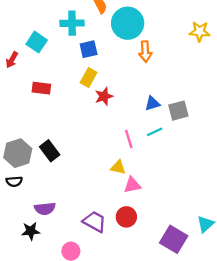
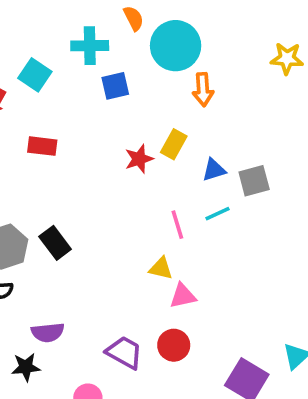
yellow rectangle: (89, 78) -> (174, 144), moved

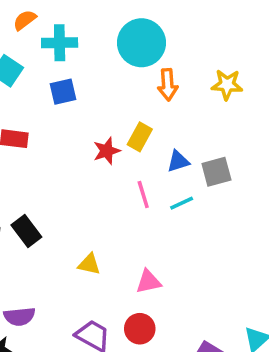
orange semicircle: (134, 18) -> (25, 20), moved, turned -100
yellow star: (287, 58) -> (227, 85), moved
blue square: (115, 86) -> (63, 92), moved
pink line: (177, 225) -> (143, 194), moved
yellow triangle: (161, 268) -> (89, 264), moved

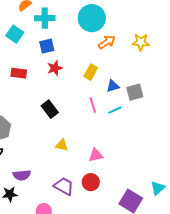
orange arrow: (168, 85) -> (107, 42), turned -120
red star: (107, 151) -> (55, 68), moved
black rectangle: (26, 231) -> (50, 109), moved

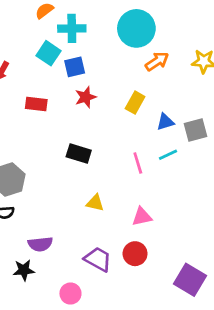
cyan square: (15, 34) -> (49, 53), moved
pink line: (93, 105) -> (138, 163), moved
black rectangle: (50, 109) -> (79, 153), turned -36

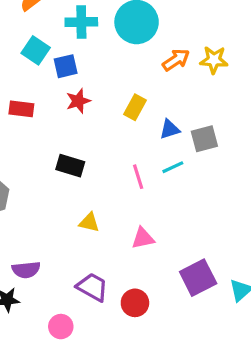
cyan cross: (72, 28) -> (81, 22), moved
orange arrow: (157, 61) -> (176, 60), moved
red circle: (135, 254) -> (135, 303), moved
purple square: (190, 280) -> (198, 278), moved, turned 32

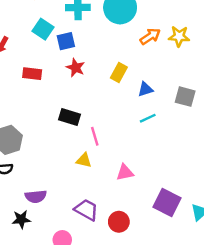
red star: (78, 101) -> (75, 68), turned -30
gray square: (204, 139) -> (185, 97), moved, turned 30
pink line: (138, 177) -> (95, 136), moved
purple square: (198, 278) -> (167, 203), turned -36

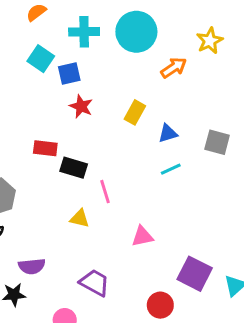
yellow star: (179, 36) -> (210, 41), moved, turned -30
red rectangle: (32, 74) -> (45, 148), moved
yellow triangle: (84, 160) -> (80, 218), moved
red circle: (119, 222) -> (160, 305), moved

